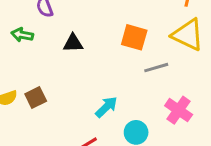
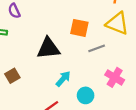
black triangle: (73, 43) -> (48, 48), moved, size x1.6

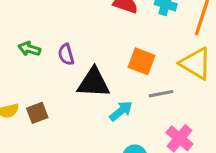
purple semicircle: (14, 11) -> (66, 54), moved
cyan arrow: (63, 79) -> (121, 111), moved

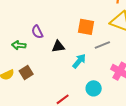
green arrow: (29, 49) -> (19, 45), moved
black triangle: (94, 83) -> (58, 46), size x0.6

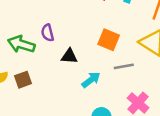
green arrow: (19, 45) -> (21, 44), size x1.5

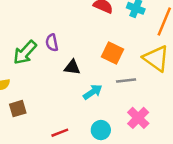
green arrow: (21, 44) -> (25, 53), turned -68
brown square: (23, 80) -> (18, 109), moved

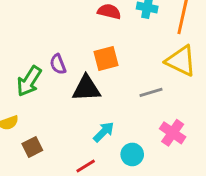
orange square: (112, 53) -> (106, 58), moved, turned -30
black triangle: (72, 67) -> (86, 88), size x1.5
cyan arrow: (93, 92) -> (104, 132), moved

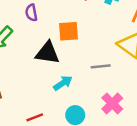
purple semicircle: (58, 64) -> (31, 13), moved
cyan arrow: (104, 132) -> (63, 83), moved

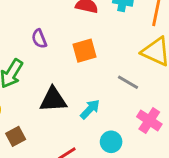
black triangle: (48, 53) -> (53, 100), moved
gray line: (101, 66) -> (128, 82), turned 48

